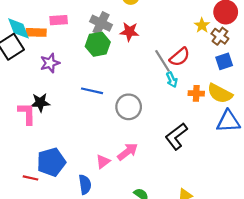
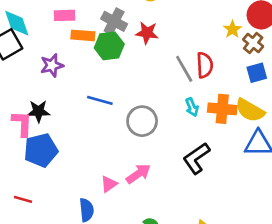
orange rectangle: (36, 32) -> (83, 35), moved
red semicircle: (180, 57) -> (205, 65), turned -55
cyan arrow: (172, 80) -> (192, 107), moved
orange cross: (196, 93) -> (222, 109), size x1.5
blue pentagon: (51, 162) -> (41, 150), moved

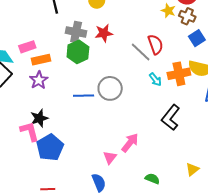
pink rectangle: (64, 15) -> (27, 47), moved
orange rectangle: (83, 35) -> (41, 60), moved
gray circle: (142, 121) -> (110, 88), moved

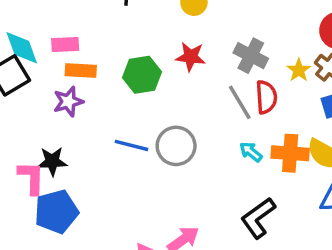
yellow star: (168, 11) -> (299, 70), moved
gray cross: (76, 32) -> (251, 56), moved
cyan arrow: (155, 79) -> (251, 152), turned 152

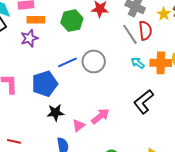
blue line: (131, 145) -> (68, 62), turned -36
black star: (52, 161) -> (55, 113), moved
blue pentagon: (56, 212) -> (45, 84), moved

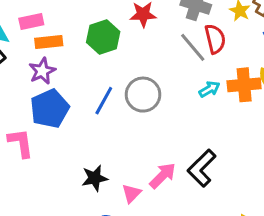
blue line: (68, 62) -> (104, 101), turned -30
cyan arrow: (138, 63) -> (209, 89), turned 120
blue pentagon: (45, 84) -> (50, 109), moved
black L-shape: (144, 102) -> (202, 168), moved

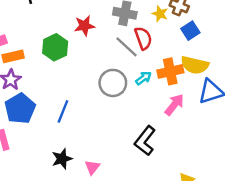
gray circle: (143, 95) -> (113, 83), moved
blue line: (104, 101) -> (63, 111), moved
pink arrow: (163, 176) -> (174, 105), moved

